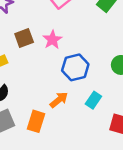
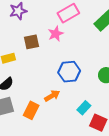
pink star: (52, 40) -> (56, 34), moved
cyan rectangle: (93, 100) -> (84, 108), moved

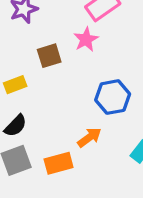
orange rectangle: (31, 110) -> (59, 163), turned 54

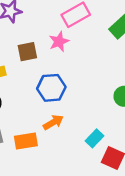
blue hexagon: (113, 97) -> (51, 88), moved

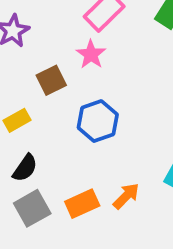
orange arrow: (53, 122) -> (126, 196), moved

